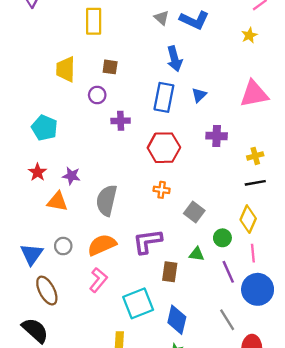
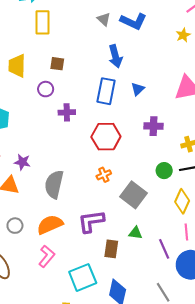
orange cross: (162, 190) -> (104, 175), turned -32
gray square: (194, 212) -> (133, 195), size x1.4
green circle: (222, 238) -> (164, 171), moved

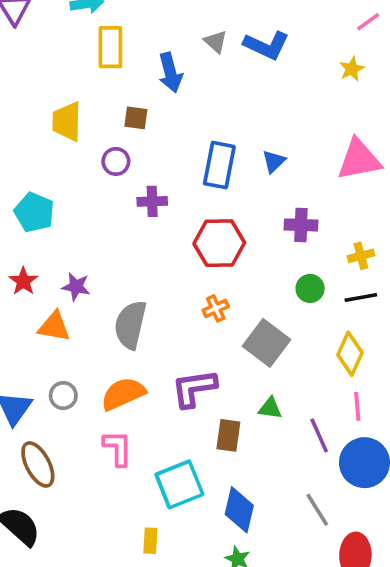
blue arrow: (115, 56) -> (170, 73), moved
green circle: (164, 171) -> (310, 288), moved
pink L-shape: (47, 256) -> (118, 448), turned -40

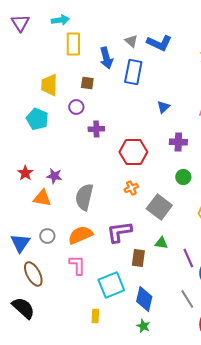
blue rectangle: (219, 165) -> (133, 72), moved
cyan pentagon: (34, 212) -> (37, 119), moved

